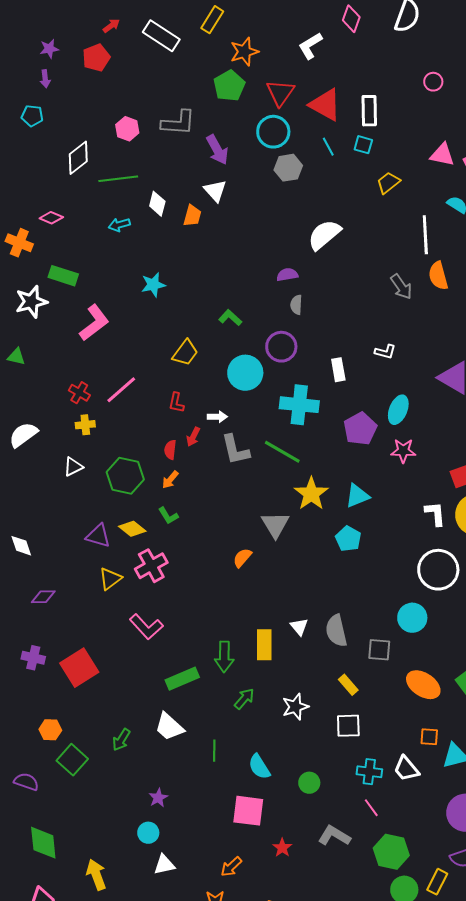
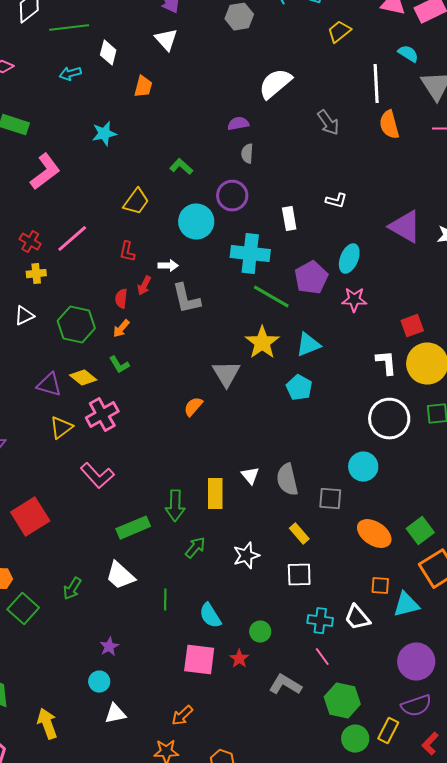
orange trapezoid: (192, 216) -> (143, 87), moved
gray arrow: (401, 287) -> (328, 123), moved
green line: (282, 452) -> (271, 297), moved
red star: (282, 848) -> (239, 659), moved

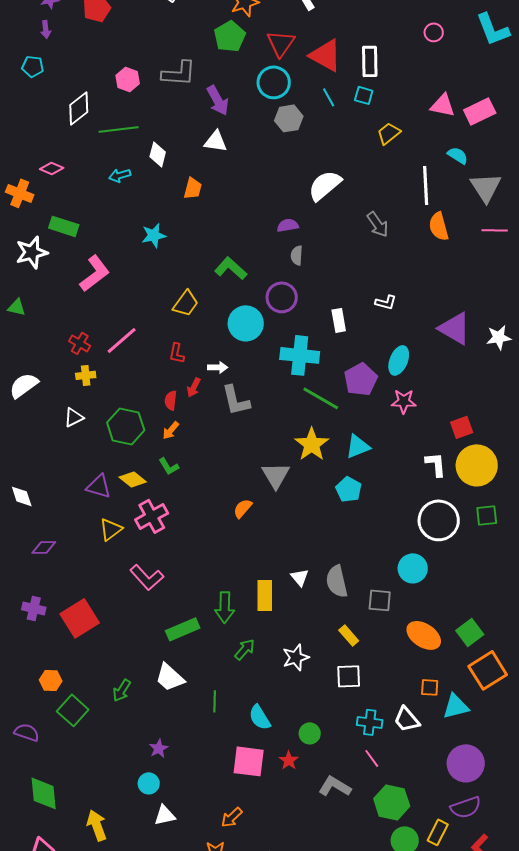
white triangle: (166, 40) -> (216, 141), turned -40
green L-shape: (181, 167) -> (231, 268), size x1.4

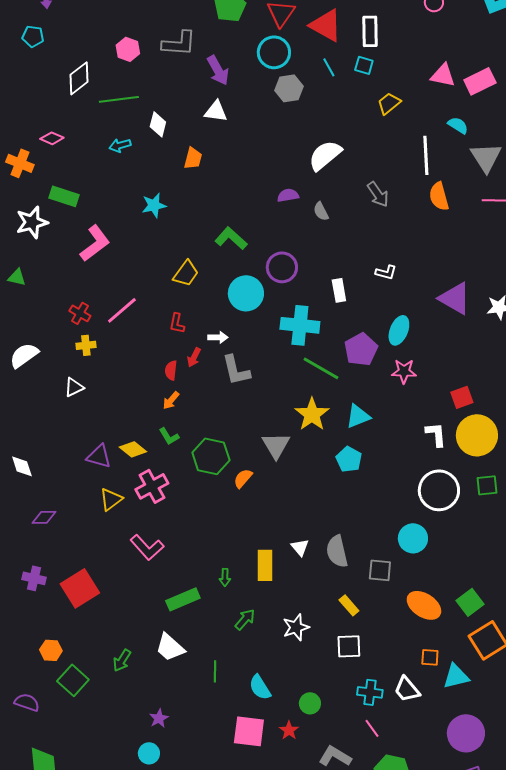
gray semicircle: (297, 255) -> (321, 211), moved, turned -30
green hexagon: (126, 426) -> (211, 456), moved
green arrow: (225, 607) -> (225, 577), size x0.6

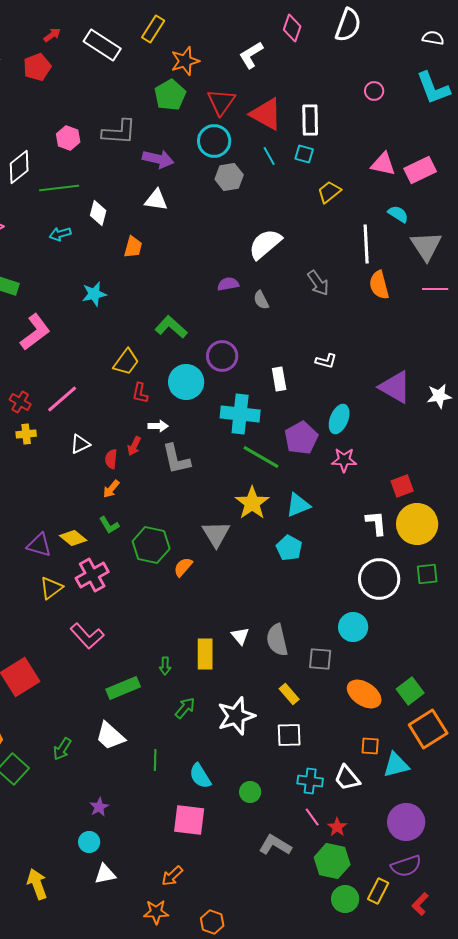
purple arrow: (218, 70) -> (158, 159), turned -48
red L-shape: (177, 323) -> (140, 393), moved
white triangle: (74, 387) -> (80, 444), moved
white star: (296, 627) -> (236, 716), size x1.4
red star: (289, 730) -> (337, 827), moved

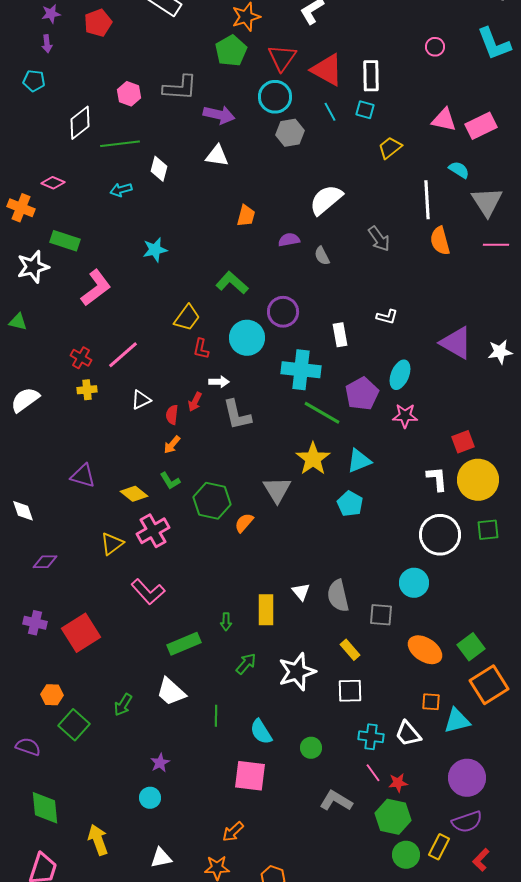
orange trapezoid: (133, 247) -> (246, 216), moved
purple triangle: (39, 545) -> (83, 476), moved
red star: (337, 827) -> (398, 783), turned 30
white triangle: (105, 874) -> (161, 858), moved

